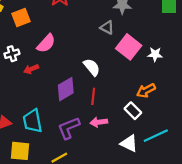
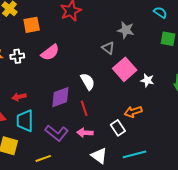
red arrow: (31, 69) -> (19, 97), moved
red line: (93, 96) -> (84, 108), turned -35
purple L-shape: (69, 128) -> (57, 133), turned -130
white triangle: (129, 143) -> (99, 156), moved

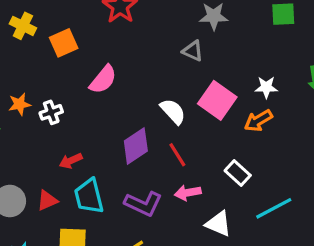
white cross: (17, 56) -> (51, 112), moved
pink square: (125, 69) -> (217, 100), moved
orange arrow: (133, 112) -> (258, 121), moved

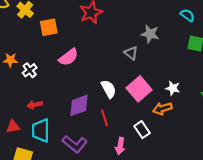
white cross: (51, 112) -> (30, 70), turned -32
white rectangle: (238, 173) -> (142, 130), moved
pink arrow: (188, 193) -> (120, 146), moved, turned -84

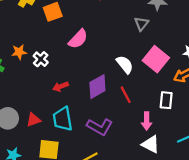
gray triangle: (131, 53) -> (141, 24), turned 40
red arrow: (35, 105) -> (60, 87), moved
white rectangle: (142, 130) -> (166, 100), turned 49

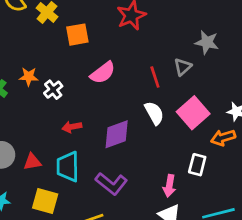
red line: (126, 95) -> (155, 77), moved

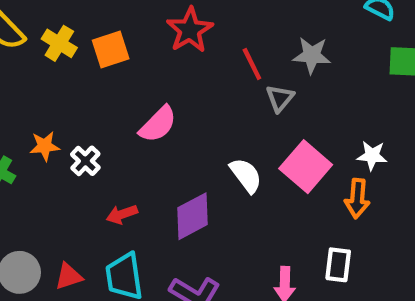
orange square: (77, 35) -> (111, 50), moved
red line: (155, 77) -> (252, 64), moved
orange arrow: (223, 138) -> (357, 198), turned -60
white rectangle: (197, 165) -> (338, 265), moved

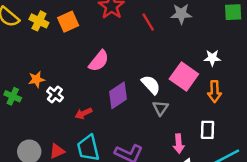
gray triangle: (280, 98) -> (160, 108), moved
white star: (372, 156) -> (212, 58), moved
white cross: (85, 161) -> (55, 94), moved
purple diamond: (193, 216) -> (118, 95), moved

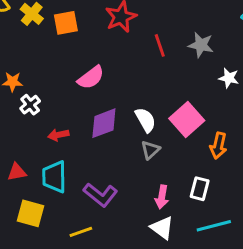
white star: (212, 58) -> (229, 78), moved

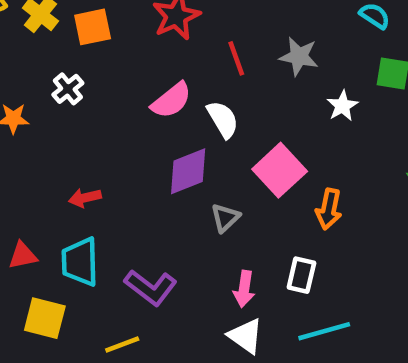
pink semicircle: (91, 77) -> (171, 100), moved
white star: (229, 78) -> (342, 106), turned 30
white cross: (30, 105) -> (68, 89), moved
white semicircle: (146, 120) -> (223, 119), moved
purple diamond: (104, 123) -> (188, 171), moved

